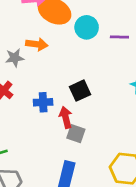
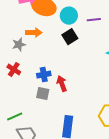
black square: (80, 91) -> (70, 37), moved
gray square: (76, 134) -> (43, 94), moved

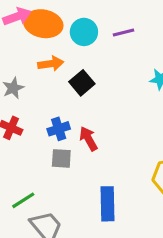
orange arrow: (34, 33) -> (51, 64), moved
black square: (70, 37) -> (82, 83), moved

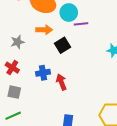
purple line: (123, 33) -> (81, 24), moved
gray square: (61, 158) -> (14, 92), moved

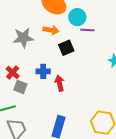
gray star: (17, 42) -> (23, 38), size x1.5
red cross: (12, 68) -> (13, 73), moved
gray square: (14, 92) -> (20, 87), moved

